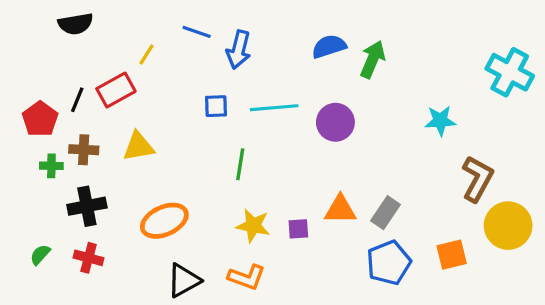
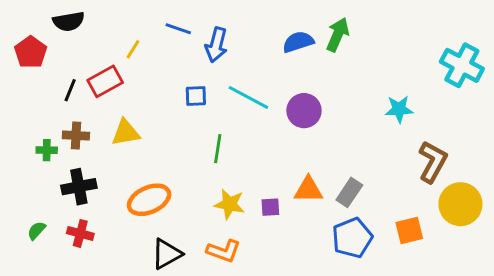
green arrow: (373, 59) -> (338, 35), moved
cyan line: (274, 108) -> (248, 97), turned 33
red pentagon: (40, 119) -> (31, 52), moved

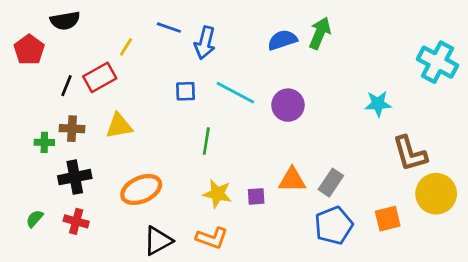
brown L-shape: (433, 162) -> (410, 154), turned 135

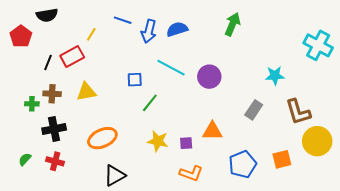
blue semicircle: (282, 40) -> (177, 29), moved
blue square: (186, 91) -> (135, 80), moved
green line: (206, 141) -> (150, 103), turned 30
gray rectangle: (331, 183) -> (254, 110), moved
orange L-shape: (212, 238) -> (191, 173), moved

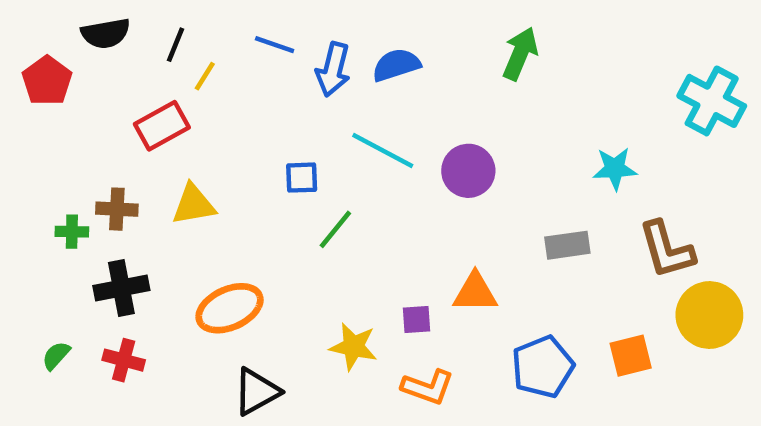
black line: (48, 63) -> (175, 45), moved
gray rectangle: (254, 110) -> (567, 245), turned 48
yellow star: (158, 141) -> (353, 347), moved

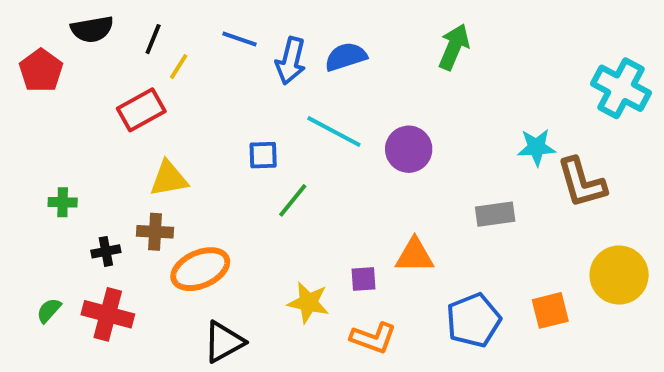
brown cross: (117, 209) -> (155, 232), moved
brown L-shape: (667, 250) -> (582, 183), moved
black cross: (121, 288) -> (106, 251), size x0.6
red cross: (124, 360) -> (108, 314), size x1.4

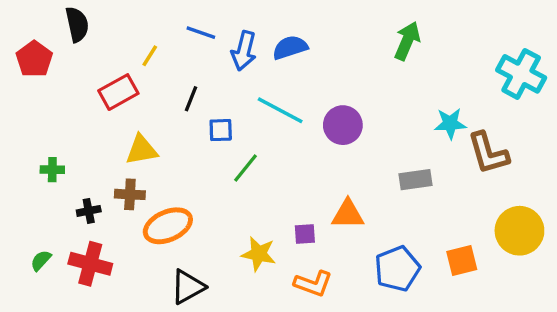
black semicircle: (92, 29) -> (77, 24), turned -92
black line: (153, 39) -> (191, 99), moved
green arrow: (454, 47) -> (407, 41), moved

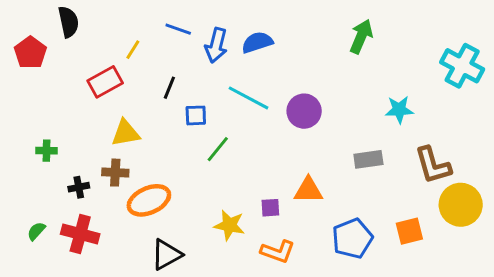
brown L-shape: (488, 153) -> (433, 165), moved

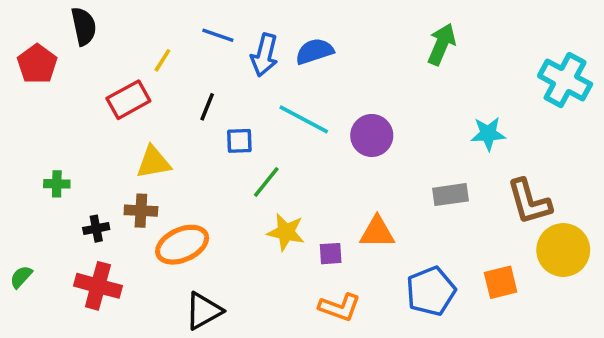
yellow star: (229, 225) -> (286, 232), moved
green semicircle: (36, 231) -> (21, 277), moved

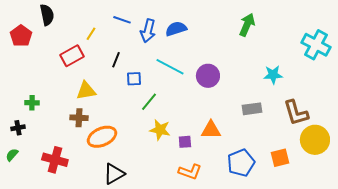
black cross: (96, 229) -> (18, 128), moved

